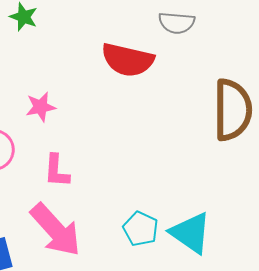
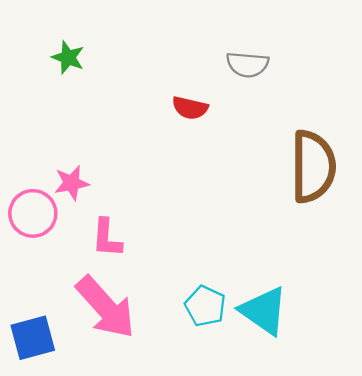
red semicircle: (128, 60) -> (190, 108), size x0.6
pink star: (41, 107) -> (72, 183), moved

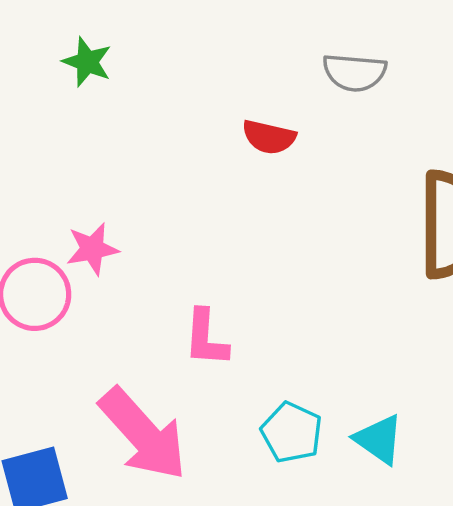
pink L-shape: (107, 238) -> (206, 338), moved
cyan triangle: (264, 311) -> (379, 439), size x0.7

